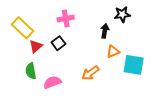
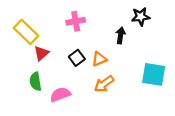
black square: (58, 43) -> (77, 58), moved
orange triangle: (113, 51) -> (99, 59), moved

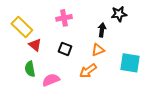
red triangle: (41, 53) -> (35, 45), turned -40
black square: (77, 58) -> (65, 49), turned -32
orange triangle: (99, 59) -> (98, 50), moved

